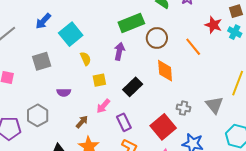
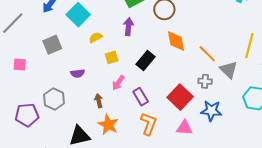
orange line: (193, 47) -> (207, 54), moved
yellow semicircle: (86, 59) -> (96, 37), turned -88
gray cross: (183, 108) -> (205, 81), moved
brown arrow: (82, 122) -> (99, 101), turned -48

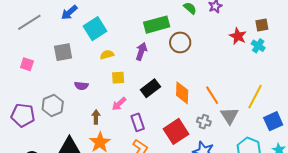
orange diamond: (176, 41) -> (182, 93), moved

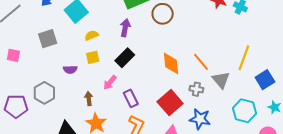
yellow square: (118, 78) -> (93, 57), moved
black rectangle: (150, 88) -> (125, 58), moved

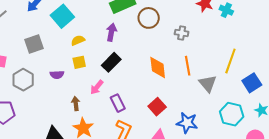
orange line: (201, 62) -> (188, 66), turned 30
gray cross: (196, 89) -> (182, 33), moved
gray hexagon: (44, 93) -> (23, 80), moved
red square: (170, 103) -> (157, 107), size x0.7

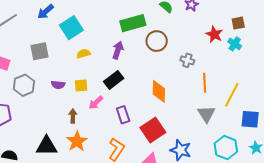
yellow square: (79, 62) -> (81, 85), moved
orange line: (188, 66) -> (205, 83), moved
blue square: (252, 83) -> (250, 119), turned 30
purple rectangle: (118, 103) -> (123, 115), moved
red square: (157, 107) -> (153, 130), size x1.4

